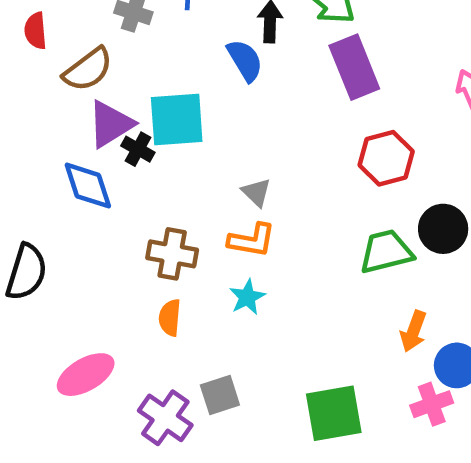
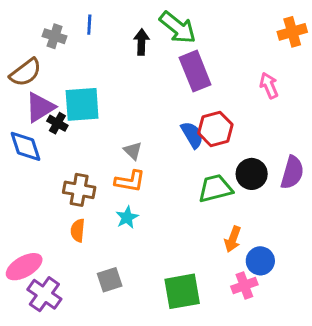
blue semicircle: (245, 60) -> (192, 135), moved
purple cross: (165, 418) -> (44, 294), moved

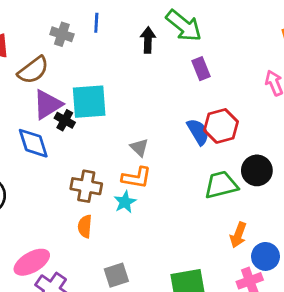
purple rectangle: (195, 71) -> (201, 69), size x0.6
cyan star: (127, 217) -> (125, 202), moved

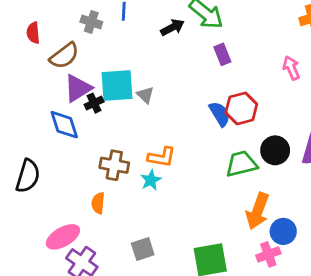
black arrow: (148, 40) -> (172, 27), turned 60
black cross: (65, 120) -> (94, 103), turned 36
gray triangle: (139, 147) -> (145, 95), moved
orange semicircle: (85, 226) -> (98, 203), moved
orange arrow: (238, 235) -> (258, 211), size x1.5

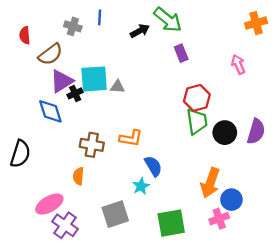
gray triangle: (145, 95) -> (118, 87), turned -40
blue semicircle: (220, 114) -> (153, 166), moved
green trapezoid: (241, 164) -> (197, 121), moved, turned 96
cyan star: (151, 180) -> (141, 186), moved
gray square: (143, 249) -> (115, 214), size x1.4

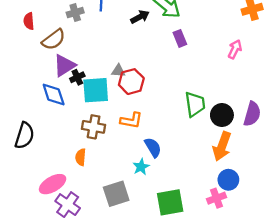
gray cross: (73, 26) -> (75, 13), turned -35
pink arrow: (238, 64) -> (235, 49), turned 48
cyan square: (94, 79) -> (96, 90), moved
red hexagon: (197, 98) -> (131, 82), moved
orange arrow: (210, 183) -> (222, 146), moved

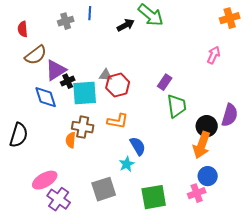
purple rectangle: (180, 38) -> (165, 82), moved, turned 56
brown semicircle: (54, 40) -> (36, 55), moved
black circle: (222, 115) -> (207, 126), moved
orange semicircle: (81, 157) -> (71, 140), moved

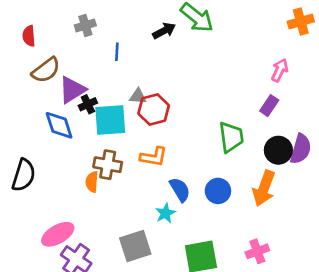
blue line: (90, 13) -> (117, 52), moved
purple rectangle: (165, 82) -> (269, 106), moved
black circle: (207, 126) -> (278, 150), moved
blue circle: (208, 176) -> (218, 191), moved

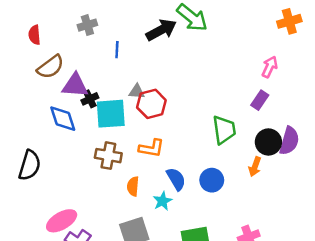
black arrow: (164, 31) -> (161, 30), size x1.4
purple triangle: (72, 90) -> (75, 85), turned 36
orange semicircle: (92, 182) -> (133, 186), moved
orange arrow: (264, 188) -> (255, 167), moved, size x0.6

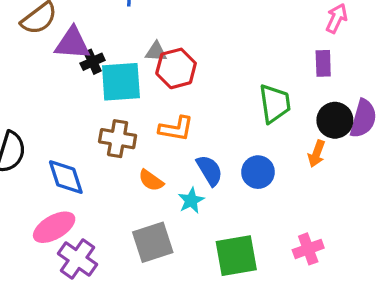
purple rectangle: (260, 100) -> (323, 63), turned -36
blue diamond: (63, 119) -> (66, 177), moved
orange semicircle: (133, 186) -> (151, 180), turned -60

